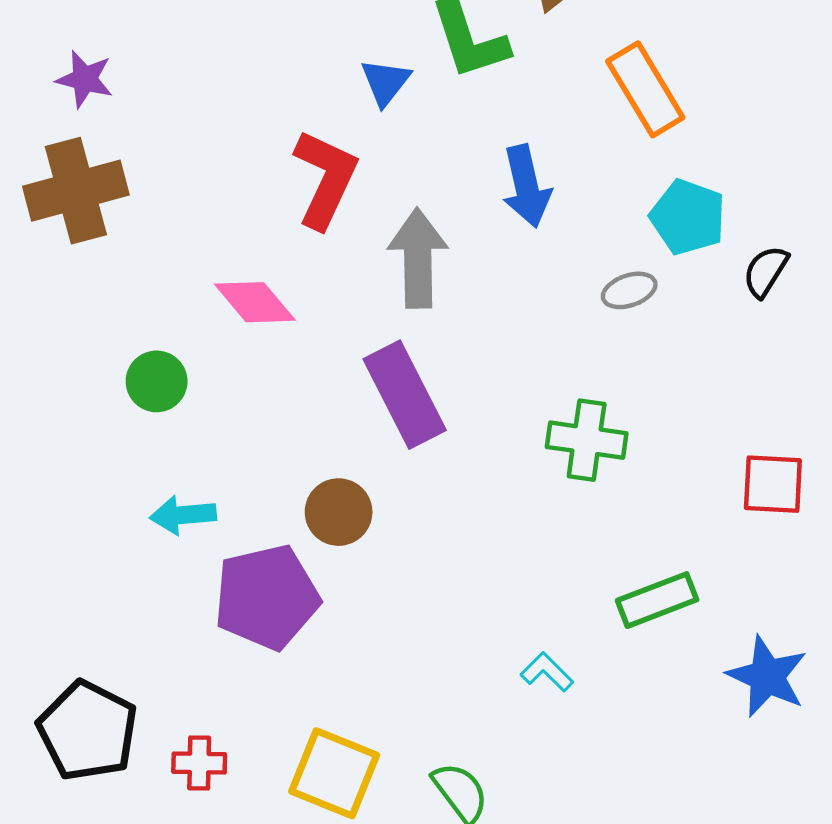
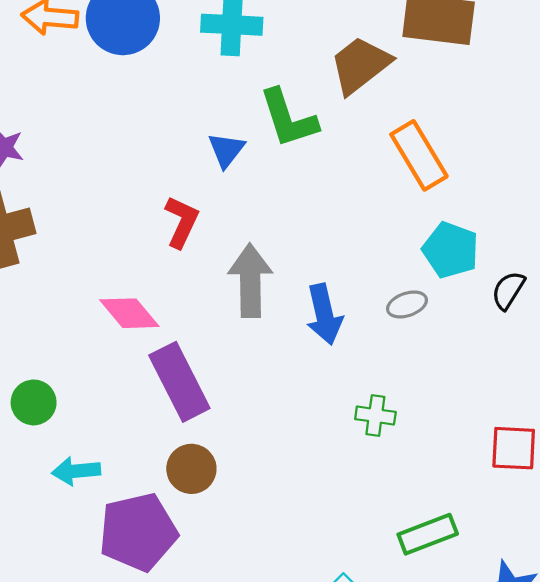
red L-shape: (325, 179) -> (182, 222), size x0.7
blue arrow: (526, 186) -> (324, 314), moved
green circle: (157, 381) -> (34, 402), moved
purple rectangle: (405, 395) -> (179, 382), moved
green cross: (587, 440) -> (375, 416), size x0.7

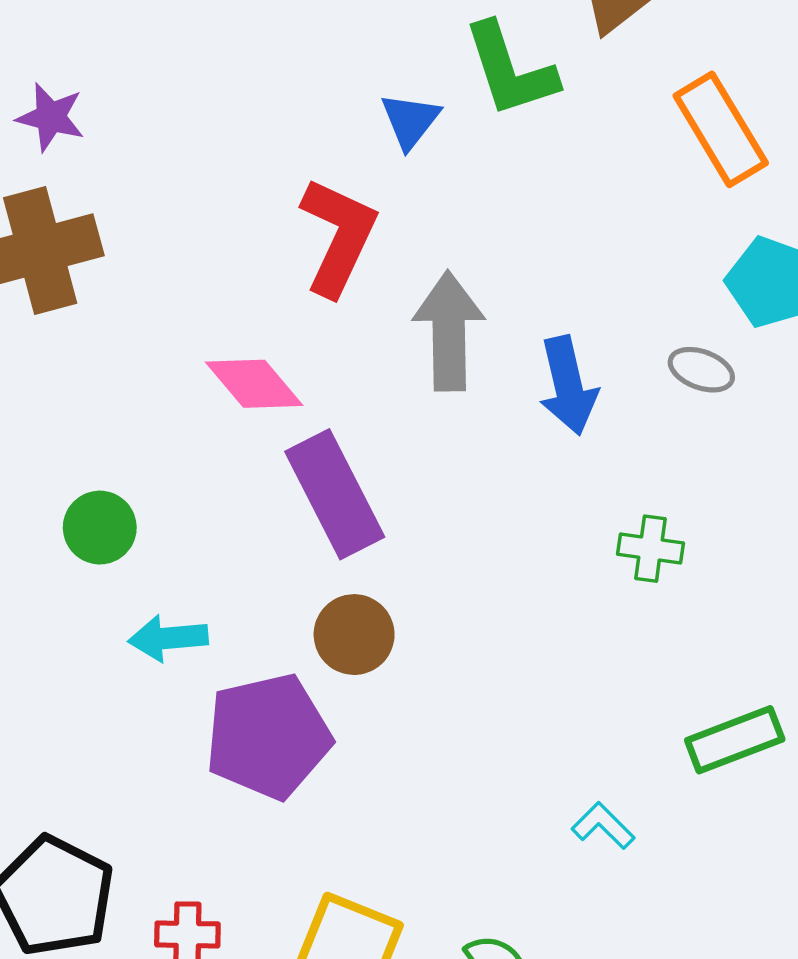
red L-shape: (182, 222) -> (338, 236), size x1.4
gray ellipse: (407, 304) -> (701, 370), turned 39

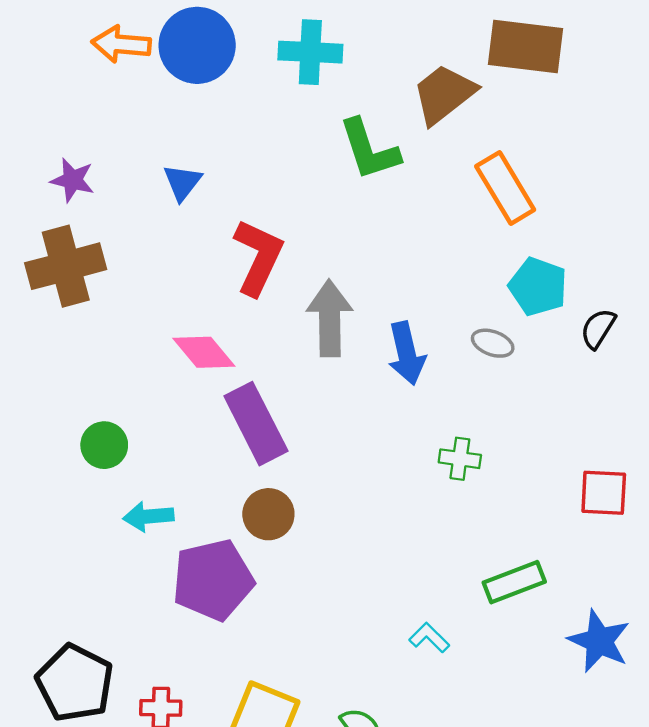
blue triangle: (410, 121) -> (182, 182), moved

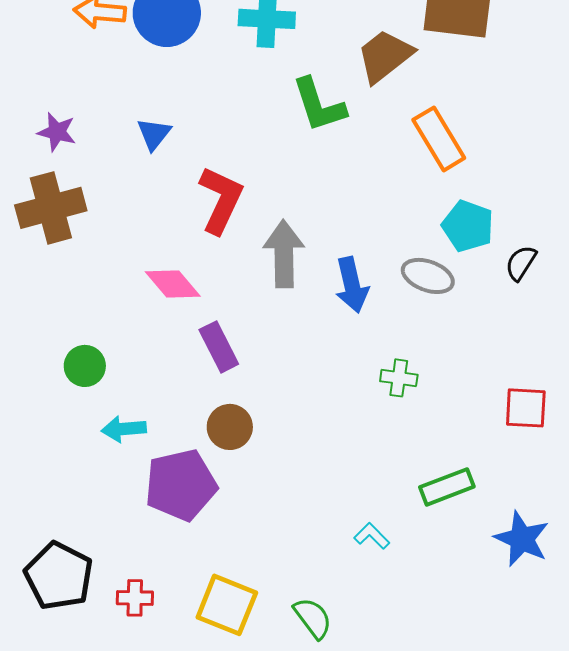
gray ellipse: (493, 343) -> (428, 276), size x1.4
purple rectangle: (256, 424) -> (219, 347), size x0.7

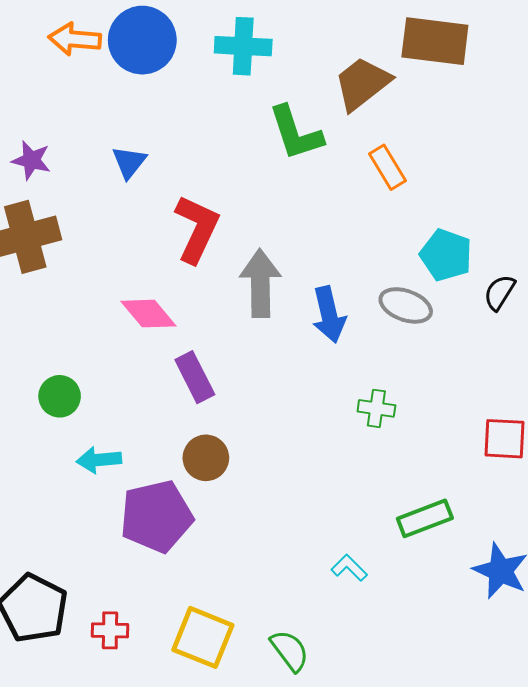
orange rectangle: (439, 139) -> (387, 167), moved, size x0.7

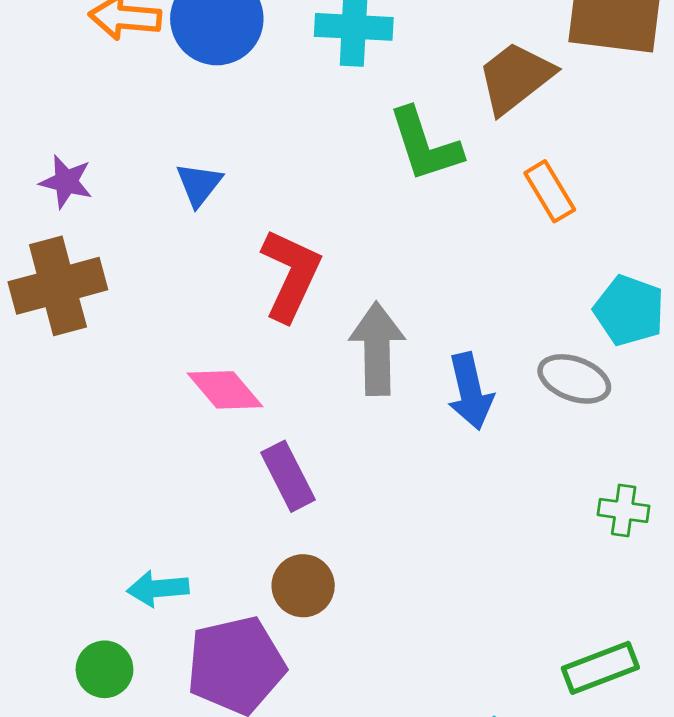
green circle: (60, 396) -> (104, 669), moved
green cross: (376, 408) -> (624, 510), moved

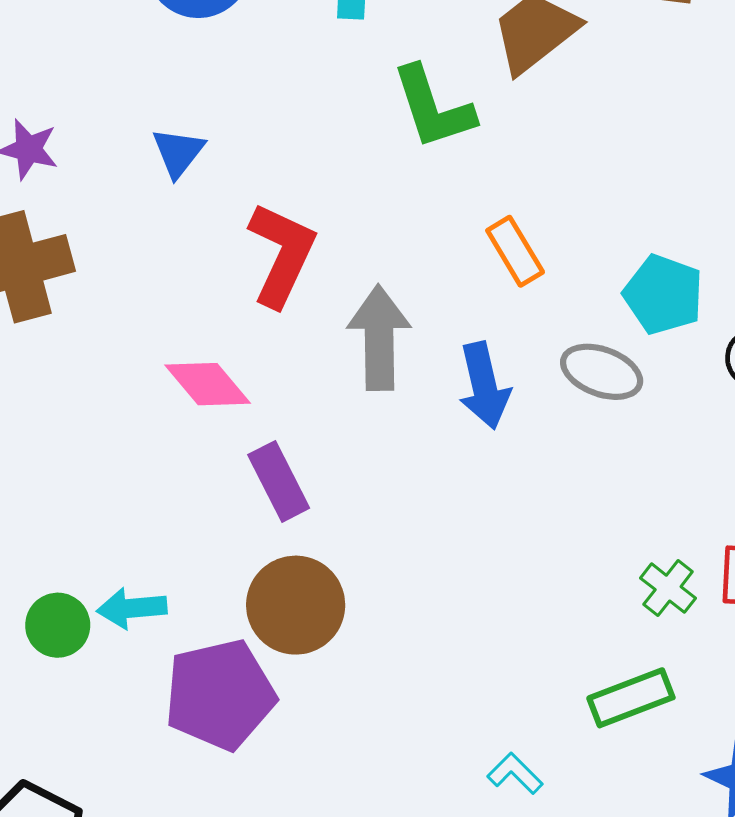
orange rectangle: (550, 191) -> (515, 251), moved
green cross: (624, 510) -> (668, 588), moved, turned 30
brown circle: (303, 586) -> (296, 605), size x1.4
green circle: (104, 669) -> (58, 625), moved

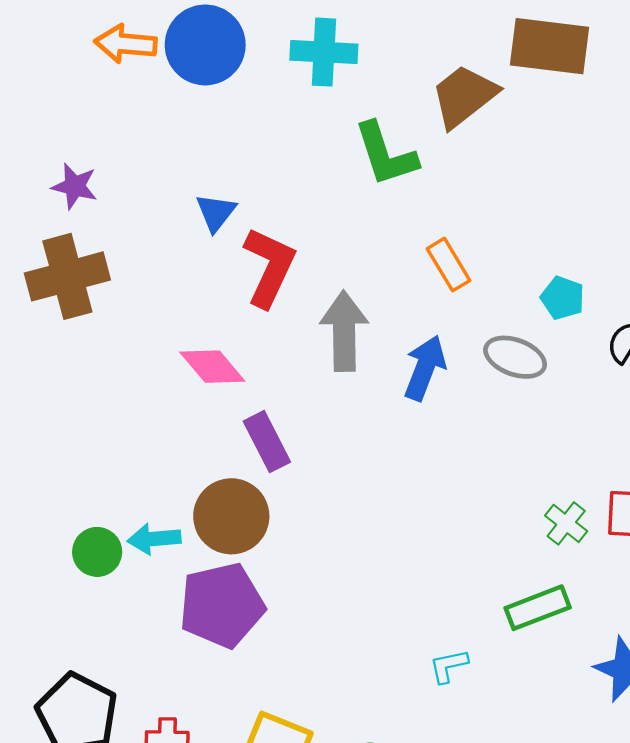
blue triangle: (178, 152) -> (216, 212), moved
cyan pentagon: (663, 295) -> (563, 298), size x0.7
blue arrow: (484, 386) -> (425, 368), turned -146
brown circle: (296, 605) -> (231, 516), moved
cyan L-shape: (515, 773) -> (449, 666), turned -57

